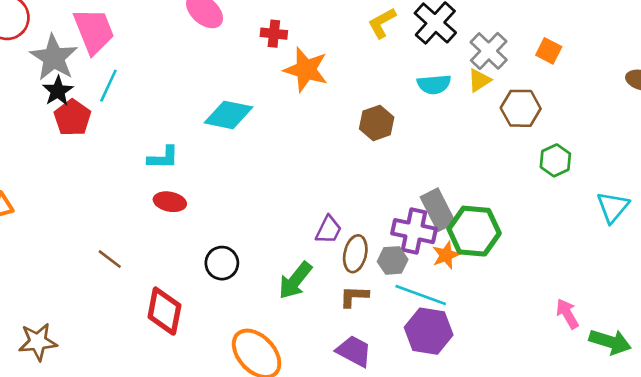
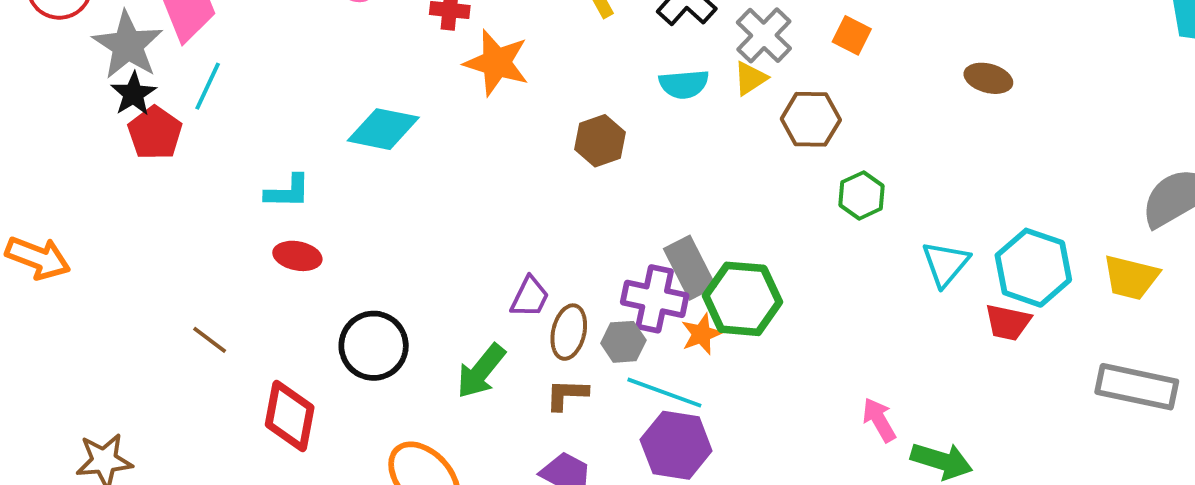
black circle: (222, 263) -> (374, 346), size x1.4

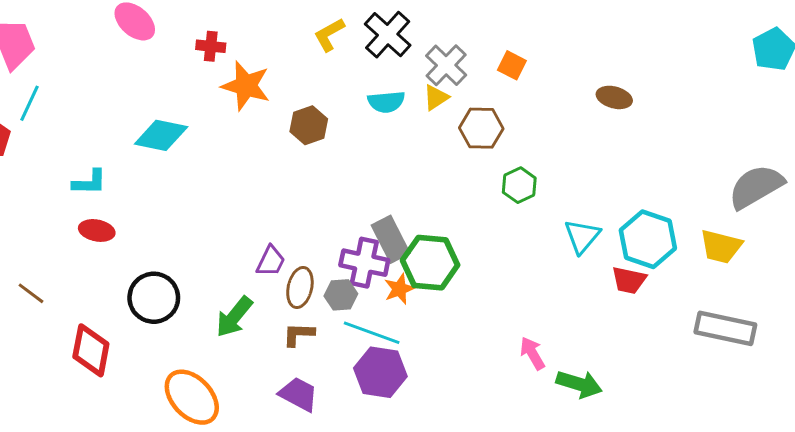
brown hexagon: (600, 141) -> (309, 125), moved

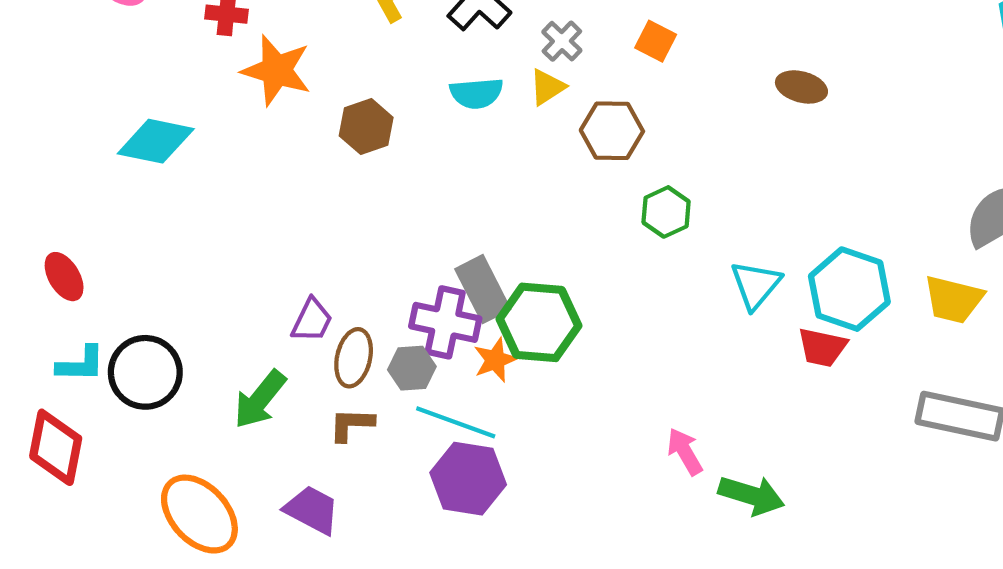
gray cross: (446, 65) -> (562, 41), size x0.7
cyan L-shape: (89, 182) -> (81, 364), moved
red ellipse: (97, 230) -> (64, 277), turned 48
purple trapezoid: (298, 394) -> (312, 510), moved

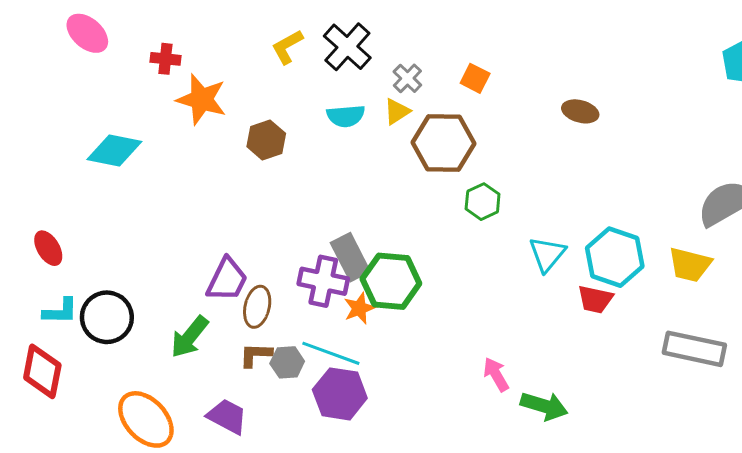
brown hexagon: (612, 131) -> (443, 143), size x1.4
purple trapezoid: (312, 320) -> (227, 280), size x1.4
gray hexagon: (412, 368) -> (287, 362), moved

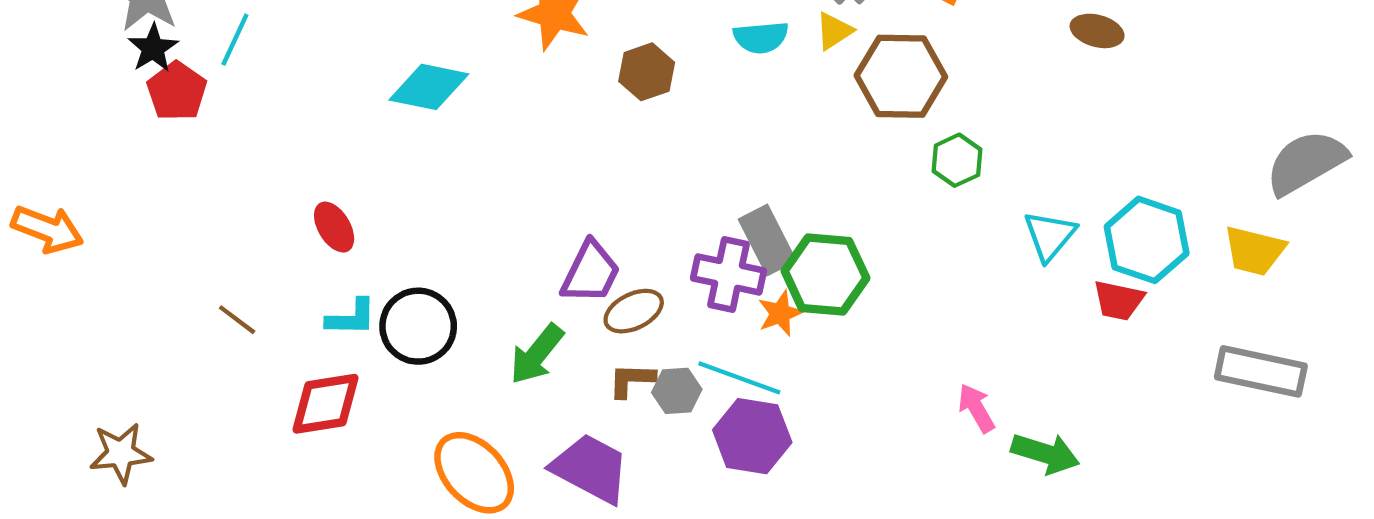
brown ellipse: (257, 307) -> (634, 311), turned 51
red diamond: (42, 371) -> (325, 404), turned 70
purple trapezoid: (227, 416) -> (591, 468), size x1.4

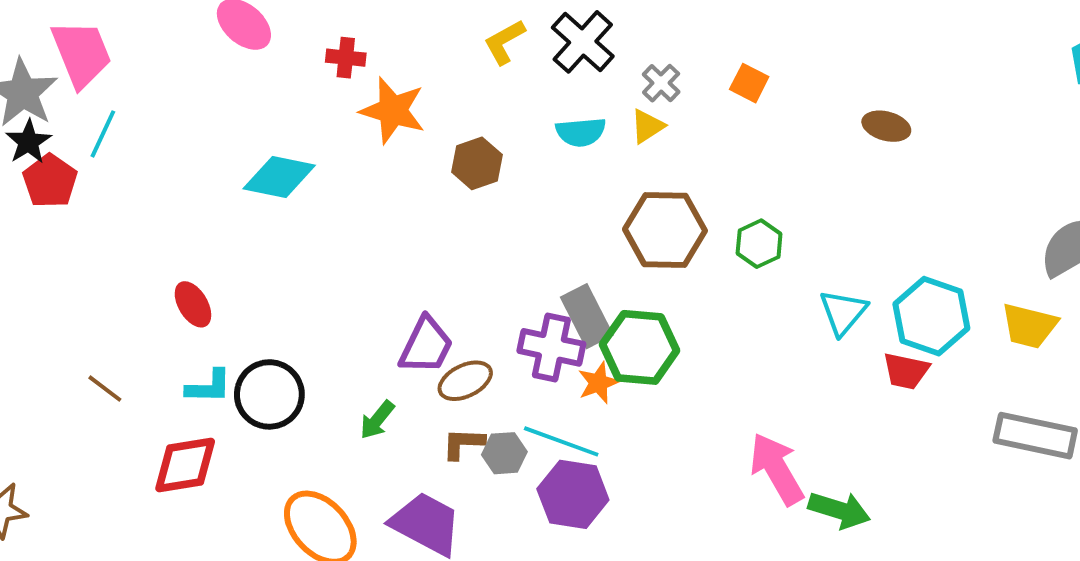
brown hexagon: (901, 76) -> (665, 230), moved
green arrow: (537, 354) -> (377, 420), size x0.7
pink arrow: (976, 408) -> (777, 469), size x1.6

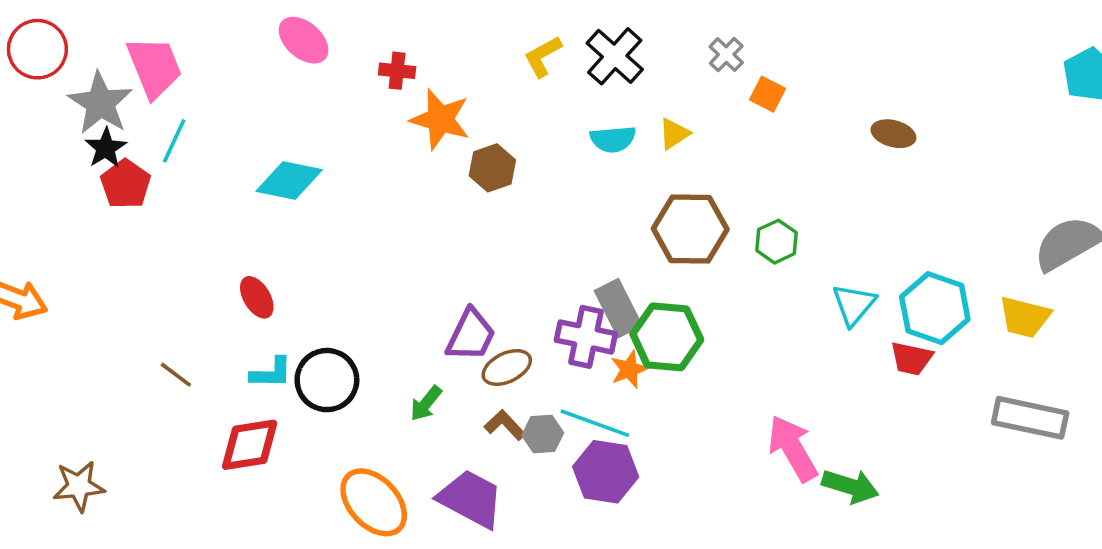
gray cross: (661, 83) -> (726, 55), moved
brown hexagon: (477, 163) -> (492, 168), moved
cyan diamond: (279, 177) -> (289, 180), moved
brown L-shape: (463, 443) -> (505, 425), turned 45

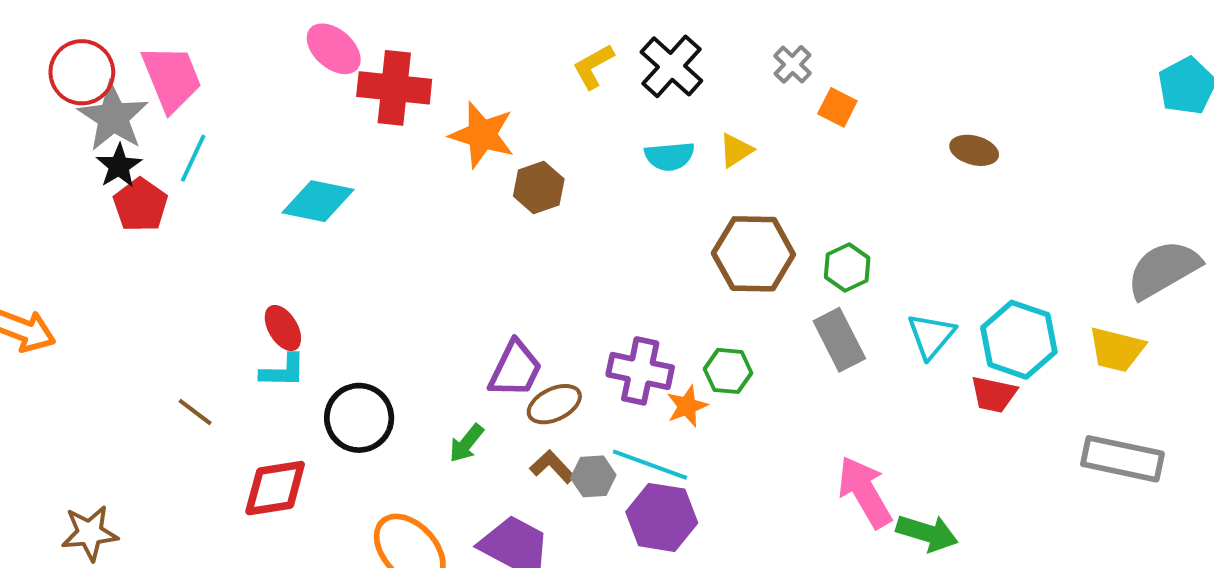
red circle: (37, 49) -> (82, 72), moved
red cross: (397, 71) -> (394, 88), moved, size x1.8
gray rectangle: (618, 308) -> (839, 340), moved
green hexagon: (667, 337) -> (728, 371), size x0.6
cyan L-shape: (271, 373) -> (283, 371), moved

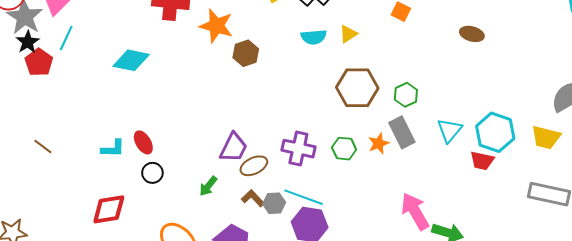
red ellipse: (283, 328) -> (143, 142), moved
orange star: (687, 406) -> (379, 143), moved
brown line: (195, 412) -> (43, 147), moved
black circle: (359, 418) -> (152, 173), size x0.6

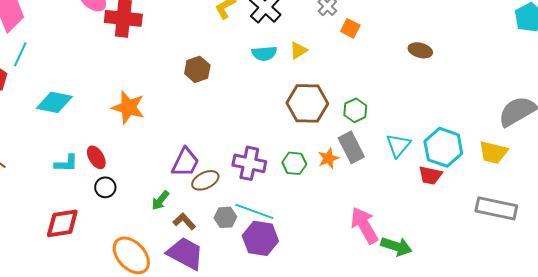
orange star: (216, 26) -> (128, 107), moved
cyan diamond: (131, 60) -> (54, 102), moved
brown L-shape: (253, 198) -> (184, 221), moved

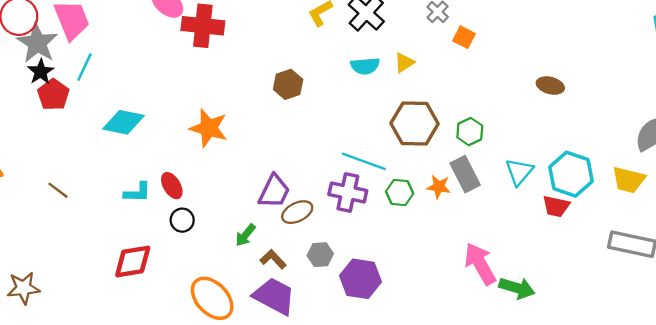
brown ellipse: (420, 50) -> (550, 86), moved
orange star: (328, 158) -> (439, 187), turned 30
cyan line: (254, 211) -> (364, 161), moved

